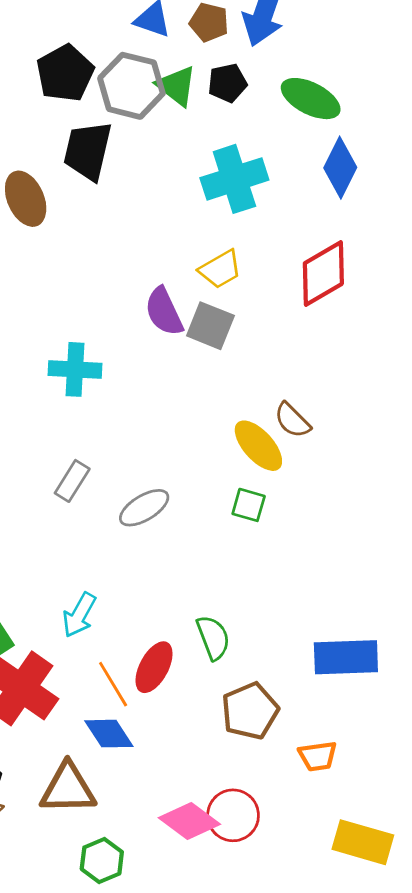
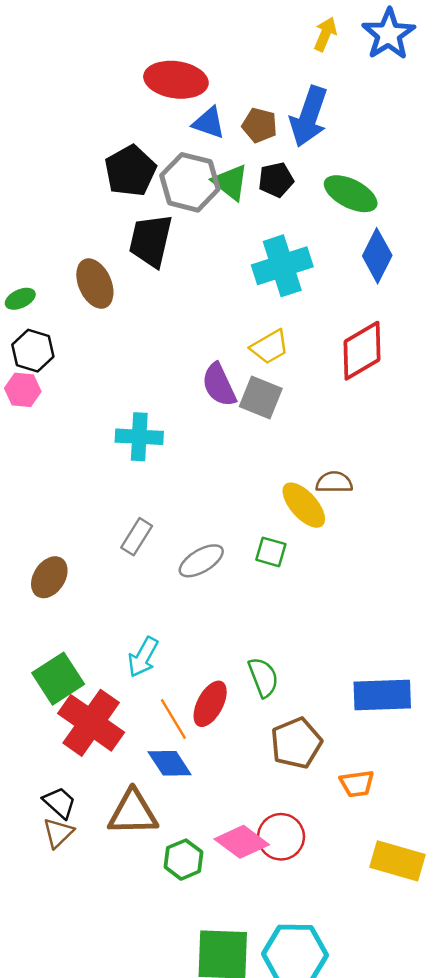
brown semicircle: (292, 420) -> (334, 482), turned 135
green square: (249, 505) -> (271, 552), moved
green hexagon: (102, 861) -> (184, 860), moved

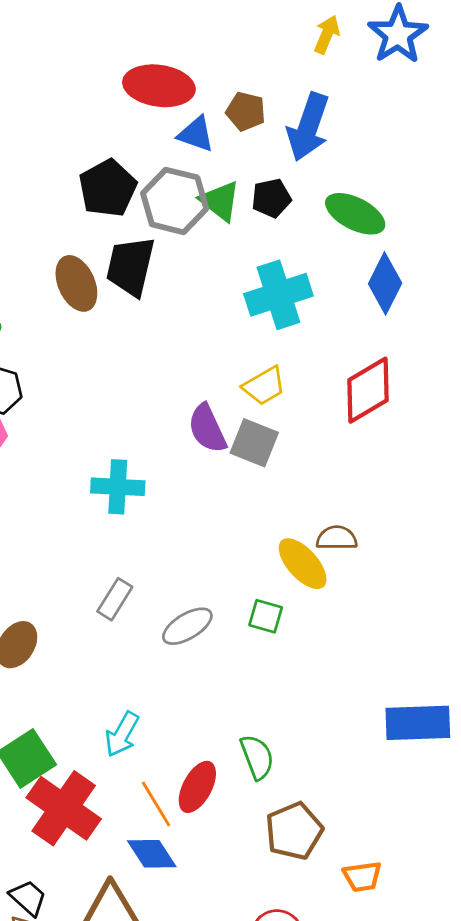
brown pentagon: (259, 125) -> (246, 111), moved
brown ellipse: (95, 284) -> (76, 283), moved
blue rectangle: (382, 695) -> (418, 723), moved

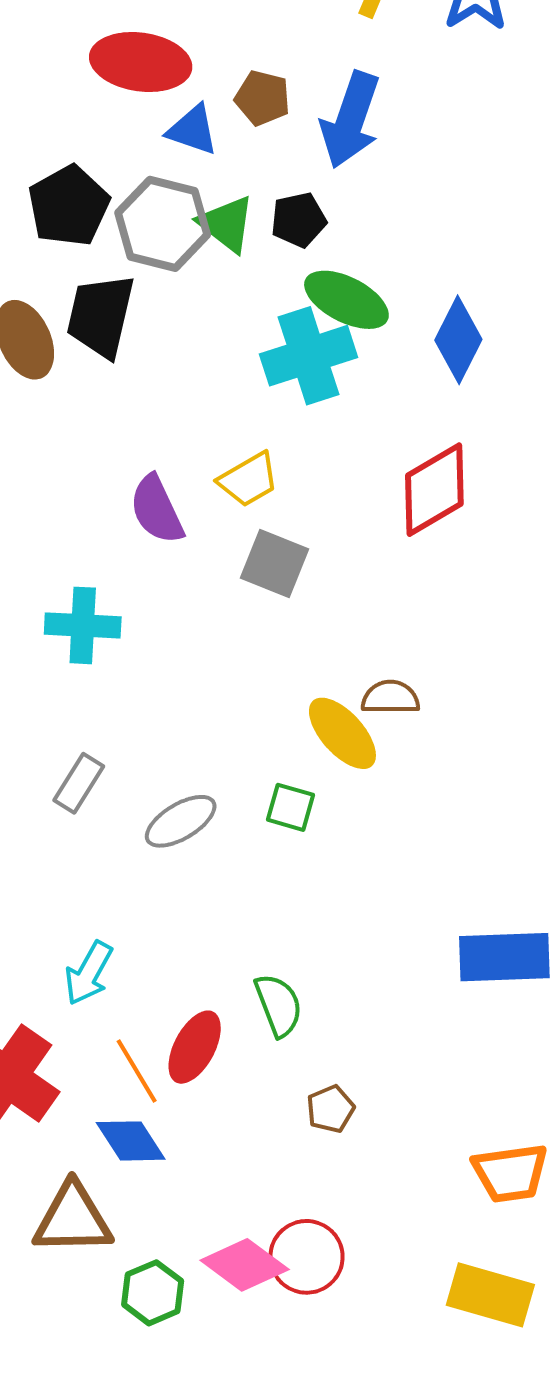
green ellipse: (355, 214) -> (346, 300), moved
yellow trapezoid: (264, 386) -> (249, 480), moved
purple semicircle: (207, 429) -> (157, 510), moved
brown pentagon: (294, 831) -> (330, 1109), size x0.6
orange trapezoid: (362, 877) -> (510, 1173), moved, size x1.4

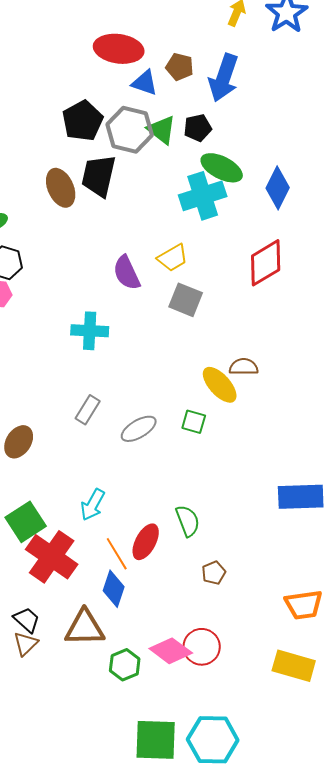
blue diamond: (131, 1141) -> (114, 589), turned 51

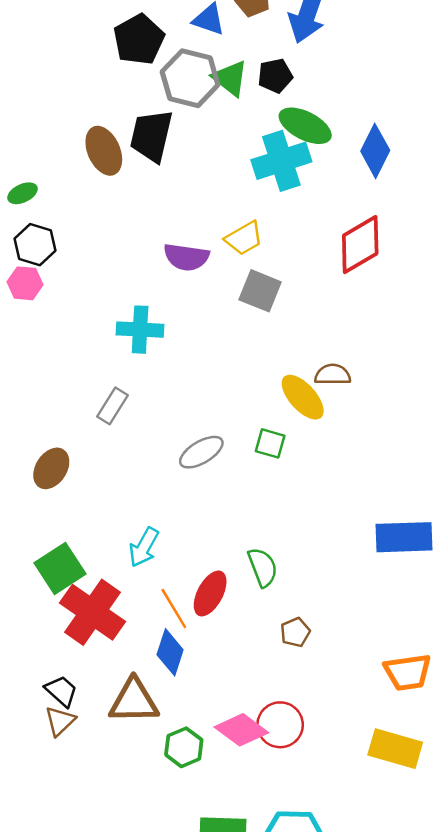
black pentagon: (83, 121) -> (139, 39), moved
purple semicircle: (127, 273) -> (186, 257), turned -57
gray rectangle: (88, 410) -> (113, 406), moved

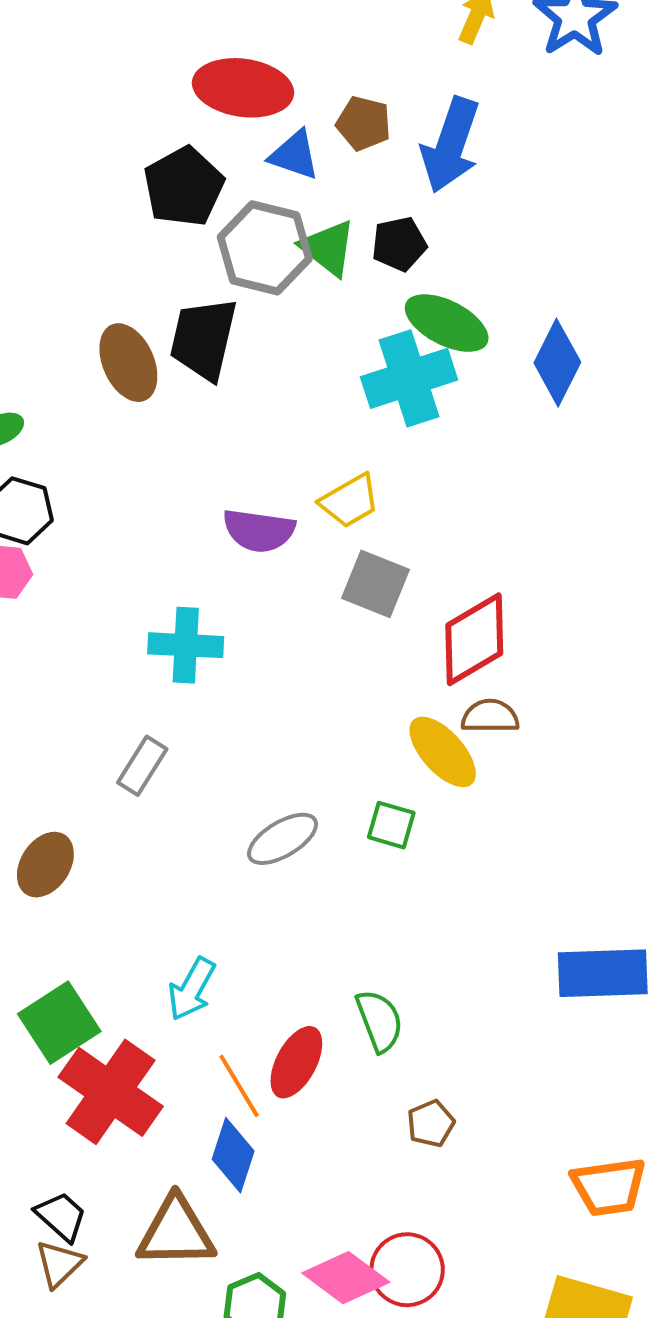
red diamond: (360, 245) -> (474, 639), moved

